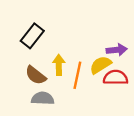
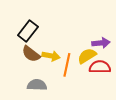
yellow arrow: (59, 65) -> (51, 56), turned 102
brown semicircle: (36, 75) -> (31, 54), moved

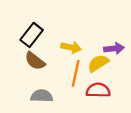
yellow arrow: (51, 56) -> (71, 47), moved
red semicircle: (100, 67) -> (98, 90), moved

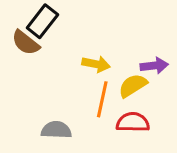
black rectangle: (32, 35) -> (42, 21), moved
brown semicircle: (35, 61) -> (26, 43), moved

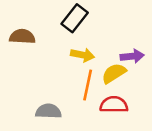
black rectangle: (42, 21) -> (75, 18), moved
brown semicircle: (26, 43) -> (22, 37), turned 145

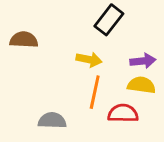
black rectangle: (75, 18) -> (109, 20), moved
yellow semicircle: (114, 73) -> (141, 85), moved, turned 40

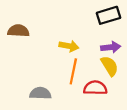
black rectangle: (109, 20) -> (108, 15), moved, turned 35
yellow semicircle: (141, 85) -> (110, 66), turned 50

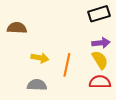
yellow arrow: (69, 46) -> (40, 58), moved
red semicircle: (95, 88) -> (100, 82), moved

